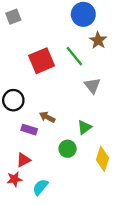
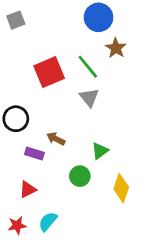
gray triangle: (92, 85) -> (89, 97), moved
red star: (14, 179) -> (17, 225), moved

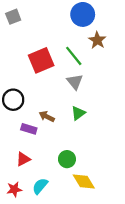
green triangle: (100, 151) -> (78, 113), moved
green circle: (80, 176) -> (67, 159), moved
yellow diamond: (121, 188) -> (84, 182), moved, turned -50

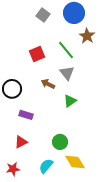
gray square: (13, 17) -> (43, 15), moved, turned -32
red square: (41, 60) -> (37, 54), size x0.7
brown arrow: (47, 117) -> (48, 84), moved
cyan semicircle: (40, 186) -> (46, 166), moved

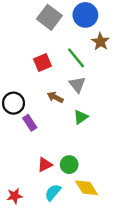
gray square: (43, 15) -> (49, 17), size x1.5
purple rectangle: (26, 115) -> (30, 123), moved, turned 40
red triangle: (21, 142) -> (45, 165), moved

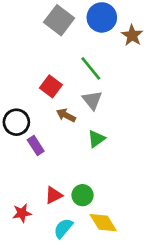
brown star: (100, 42) -> (132, 35), moved
red square: (42, 63) -> (51, 86), moved, turned -30
red star: (15, 196) -> (22, 213), moved

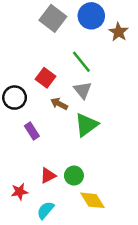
black circle: (16, 122) -> (15, 98), moved
green triangle: (96, 139) -> (86, 125), size x1.5
cyan semicircle: (63, 228) -> (45, 210), moved

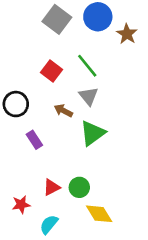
red square: (45, 78) -> (52, 71), moved

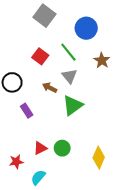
blue circle: (98, 17) -> (86, 28), moved
brown star: (127, 34) -> (102, 60), moved
yellow diamond: (99, 214) -> (99, 158), moved, turned 55

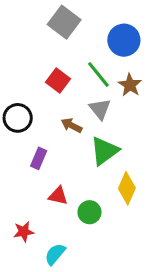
brown star: (102, 60) -> (130, 85), moved
purple rectangle: (27, 111) -> (39, 158), turned 56
red triangle: (40, 148) -> (58, 196), moved, turned 40
yellow diamond: (99, 158) -> (127, 188), moved

